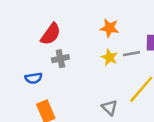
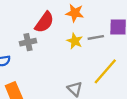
red semicircle: (51, 34) -> (44, 22), moved

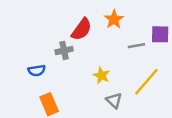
orange star: (75, 13) -> (114, 19), turned 30
yellow star: (75, 41) -> (101, 75), moved

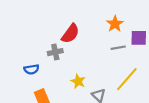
orange star: (114, 19) -> (115, 24), moved
yellow star: (101, 75) -> (78, 81), moved

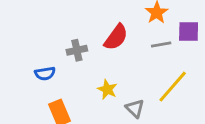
red semicircle: (70, 34) -> (116, 37), moved

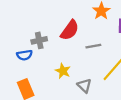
gray line: (161, 44) -> (93, 46), moved
blue semicircle: (45, 74) -> (24, 55), moved

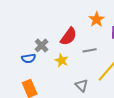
gray cross: (39, 40) -> (42, 45), turned -32
yellow star: (63, 71) -> (62, 60), moved

